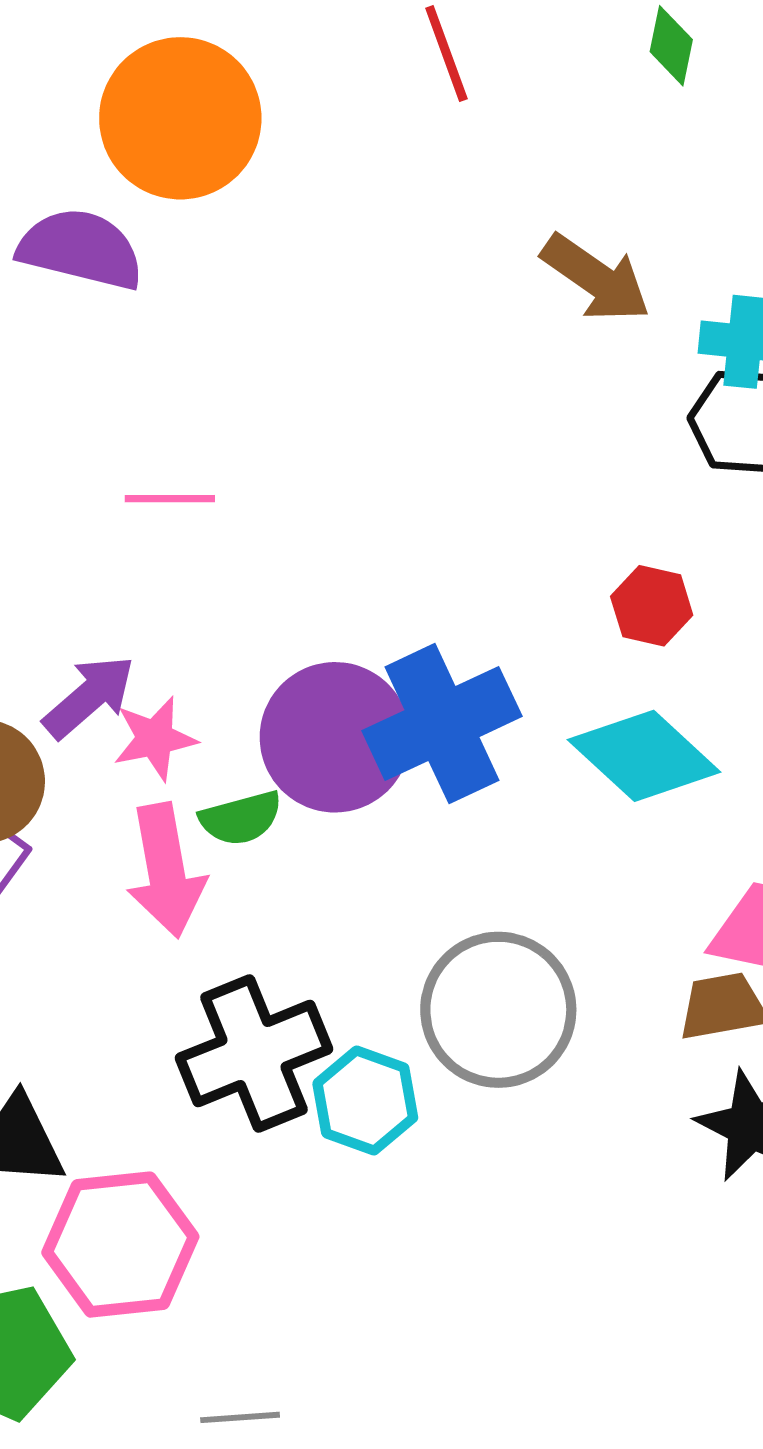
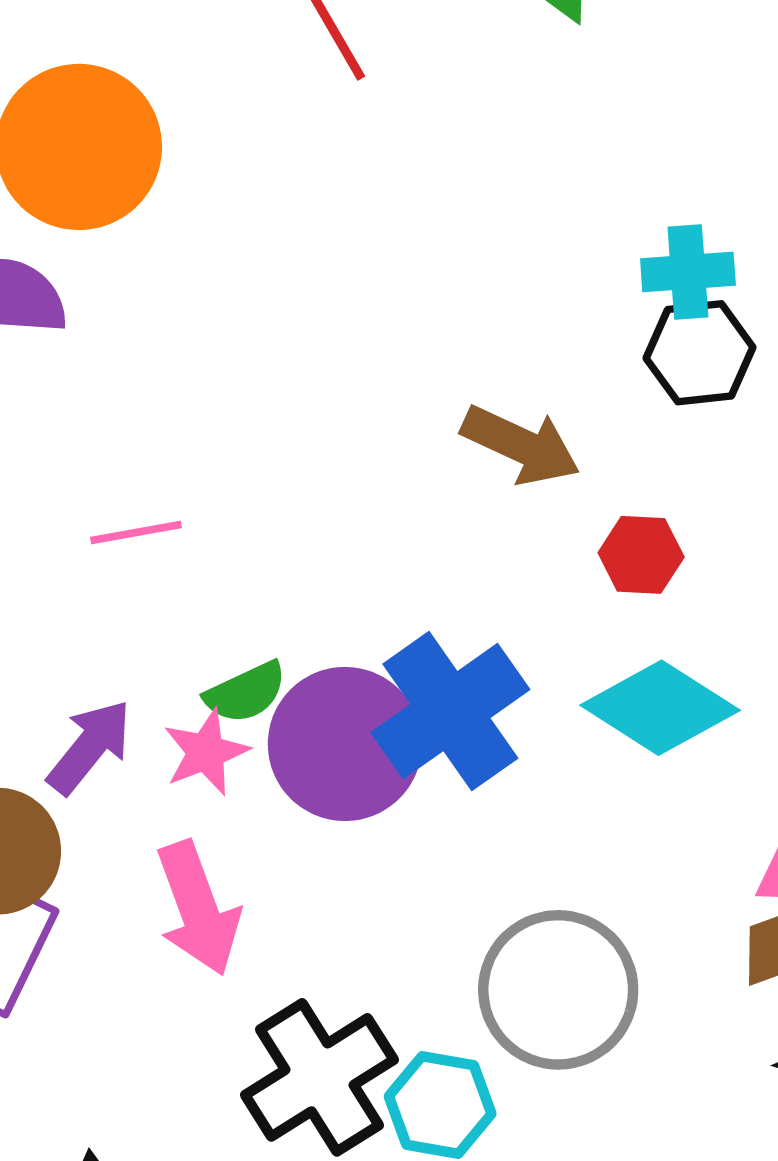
brown arrow: (596, 278) -> (521, 445), moved
pink star: (155, 738) -> (206, 752), moved
green semicircle: (241, 818) -> (246, 692), moved

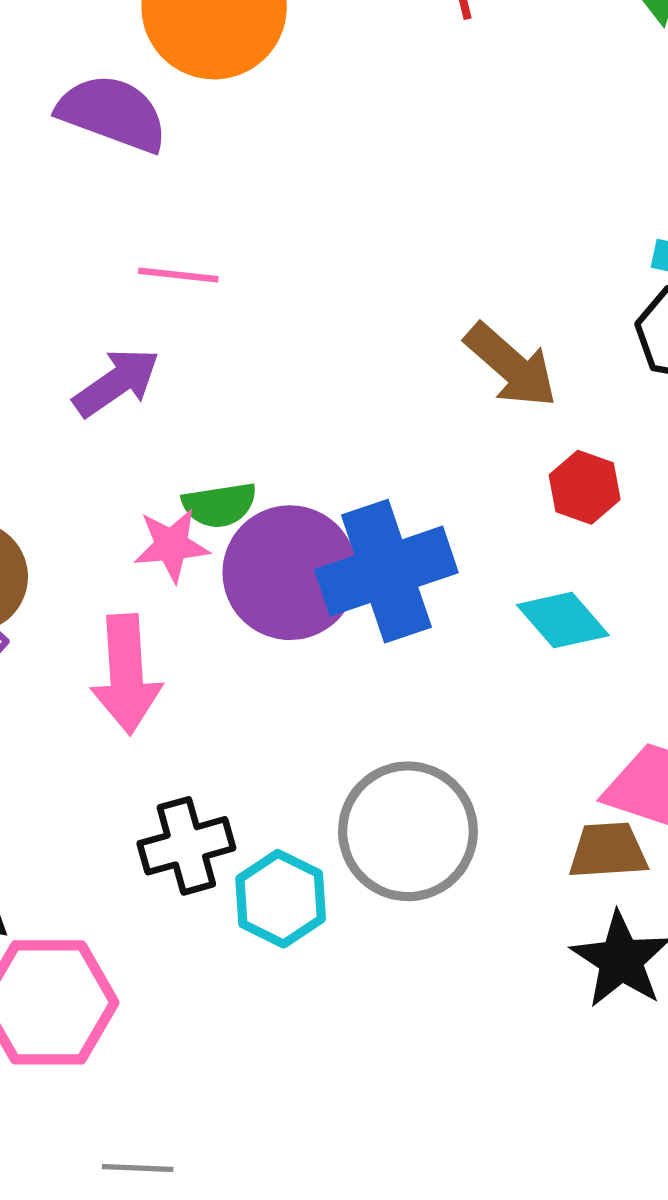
pink line: (136, 533) -> (178, 275), moved
cyan diamond: (660, 708) -> (563, 620), size x0.7
purple arrow: (90, 747) -> (116, 383), moved
black cross: (319, 1077) -> (186, 846), size x0.7

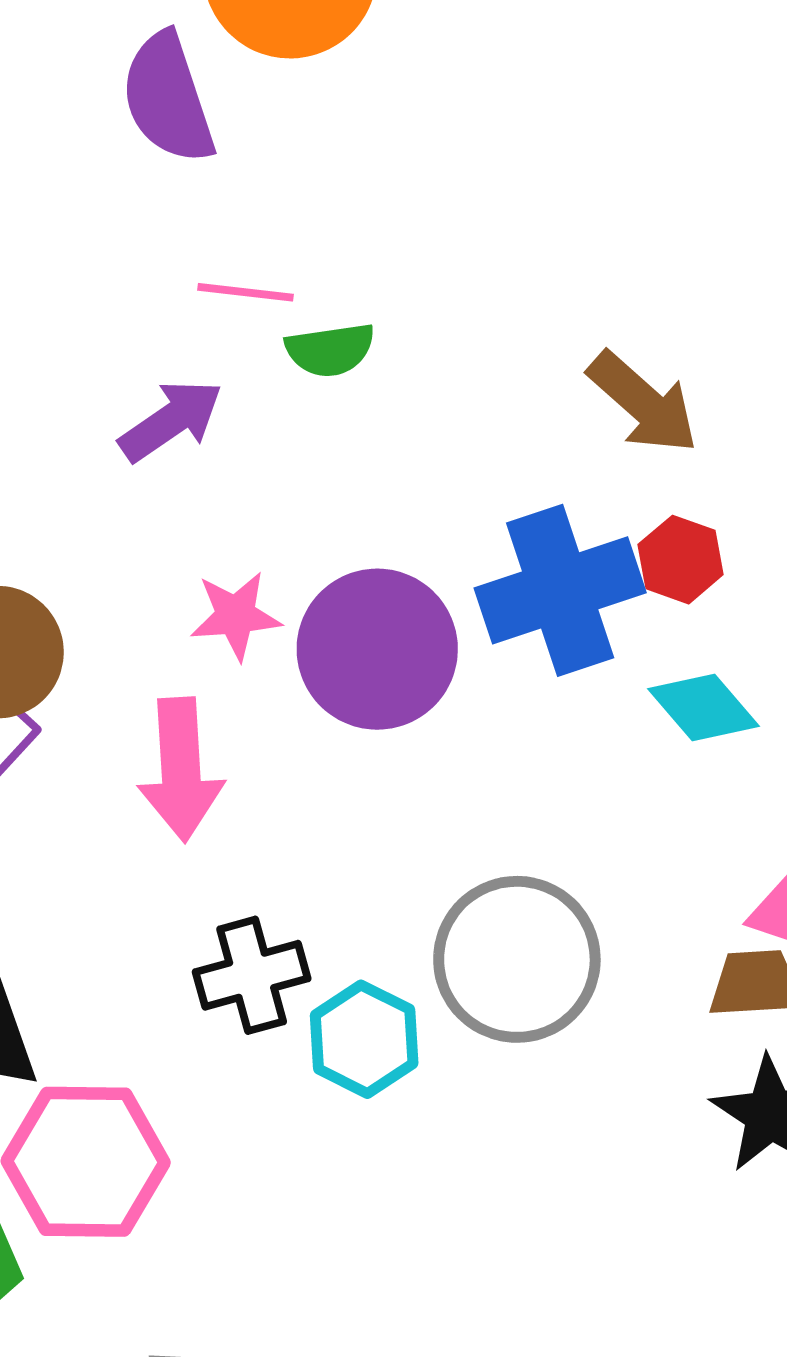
purple semicircle: (112, 113) -> (168, 98), turned -129
red hexagon: (585, 487) -> (681, 560), moved
green semicircle: (219, 505) -> (330, 350), moved
blue cross: (386, 571) -> (560, 590), moved

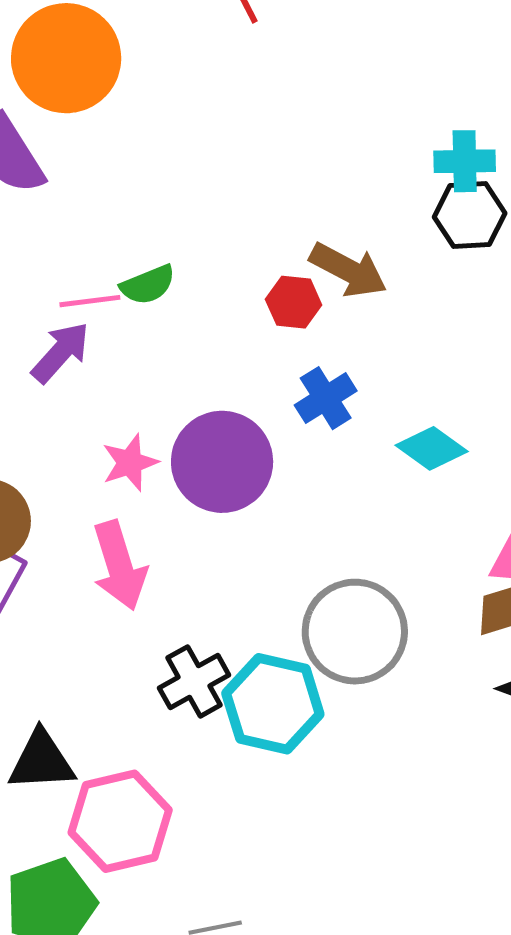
pink line: (245, 292) -> (90, 301), moved
red hexagon: (681, 560) -> (294, 302), moved
blue cross: (560, 590) -> (326, 398), size x0.6
cyan hexagon: (364, 1039) -> (273, 704), size x1.4

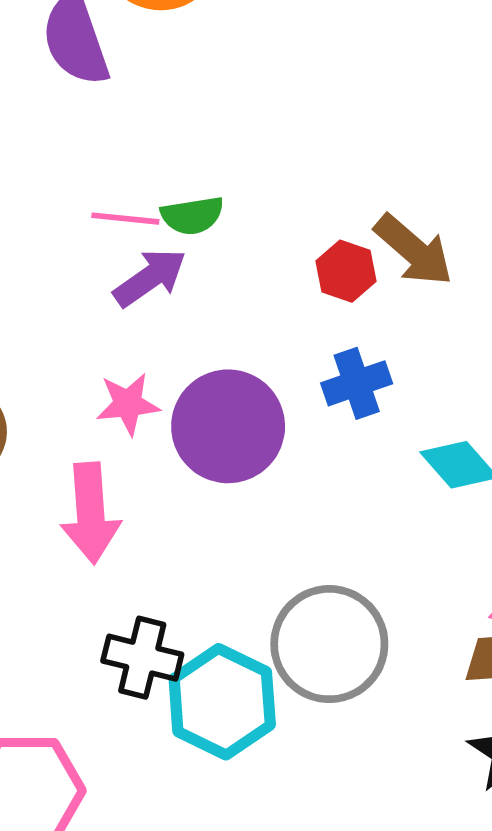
purple arrow: (61, 352) -> (150, 278), moved
black cross: (194, 681) -> (142, 658), turned 30

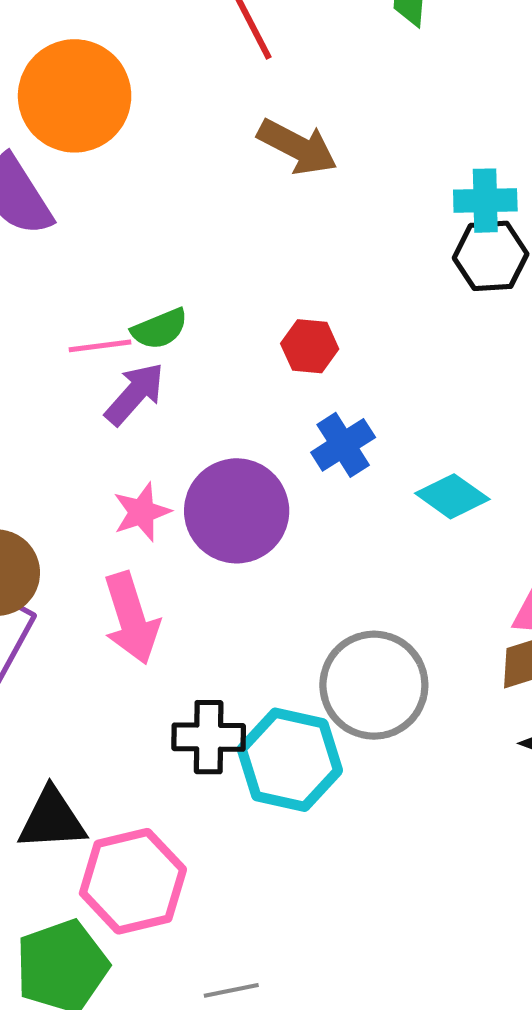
brown arrow: (414, 250) -> (297, 147), moved

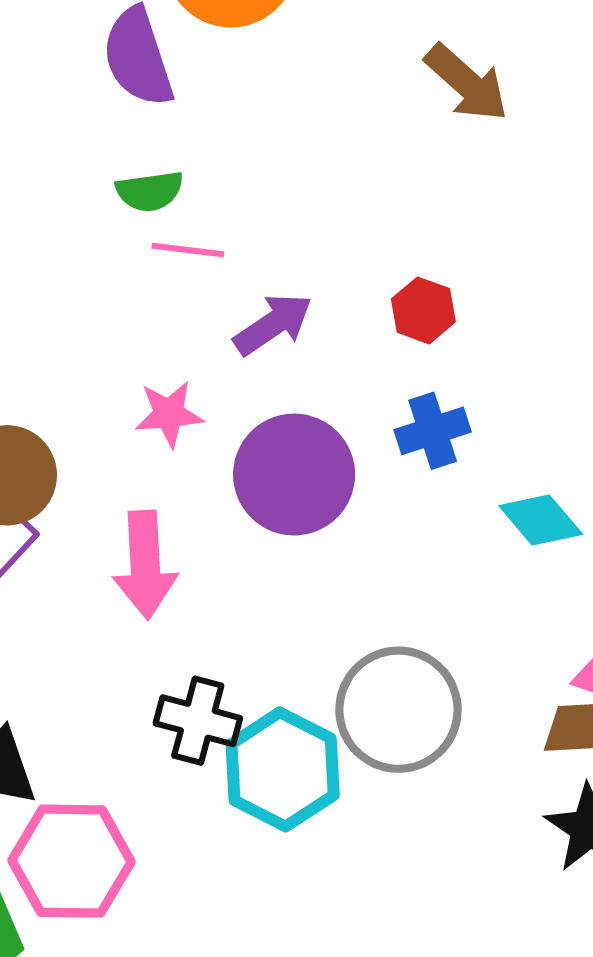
green semicircle: (160, 329) -> (150, 191), moved
purple arrow: (135, 394) -> (273, 324), moved
pink star: (142, 512) -> (169, 414), moved

